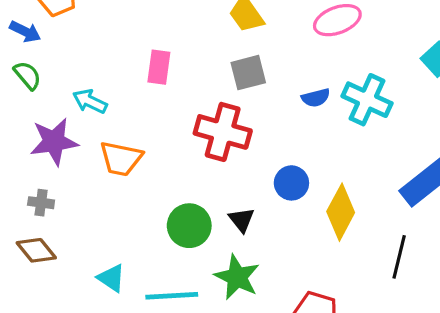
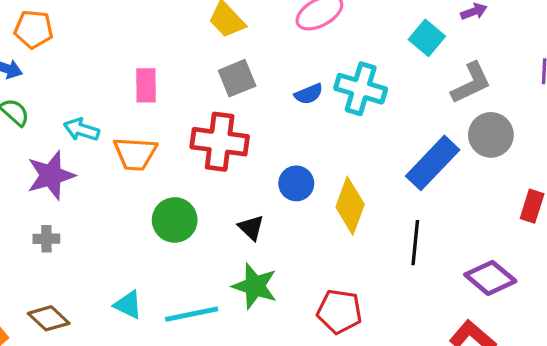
orange trapezoid: (121, 159) -> (135, 154), moved
green circle: (189, 226) -> (175, 220), moved
brown diamond: (36, 250) -> (49, 318), moved

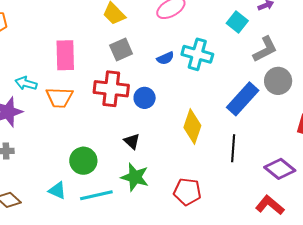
pink rectangle: (146, 85) -> (65, 55), size x1.4
blue circle: (296, 183) -> (145, 98), moved
green circle: (175, 220) -> (83, 161), moved

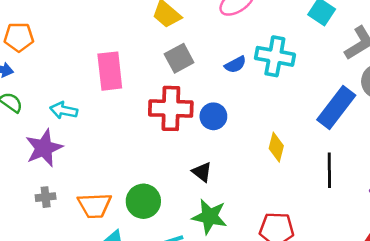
orange trapezoid: (59, 97) -> (95, 205), moved
yellow diamond: (192, 126) -> (276, 147), size x0.7

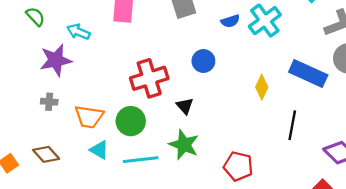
cyan cross: (275, 56) -> (265, 21), turned 32
red cross: (171, 108) -> (149, 78), moved, turned -30
blue rectangle: (336, 108) -> (308, 74), turned 66
yellow diamond: (276, 147) -> (262, 87), moved

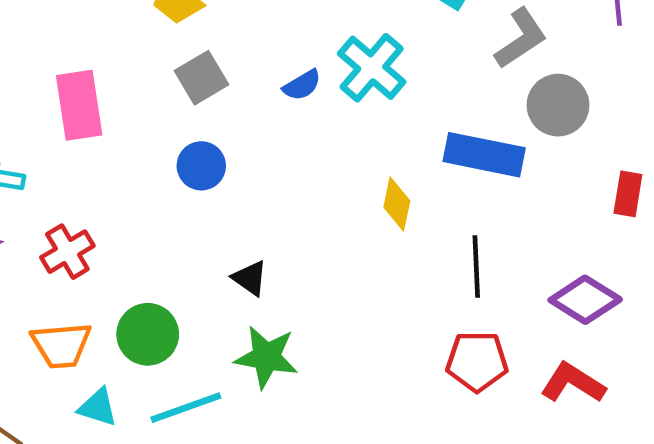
blue circle: (203, 61) -> (201, 166), moved
red cross: (149, 78) -> (67, 252), moved, size x0.7
red pentagon: (238, 166) -> (477, 361), moved

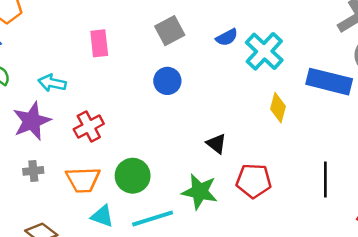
cyan cross: (372, 68) -> (264, 51), moved
pink rectangle: (79, 105) -> (99, 43), size x0.7
black line: (476, 267) -> (325, 179), moved
black triangle: (250, 278) -> (216, 144), moved
red pentagon: (477, 361) -> (254, 181), moved

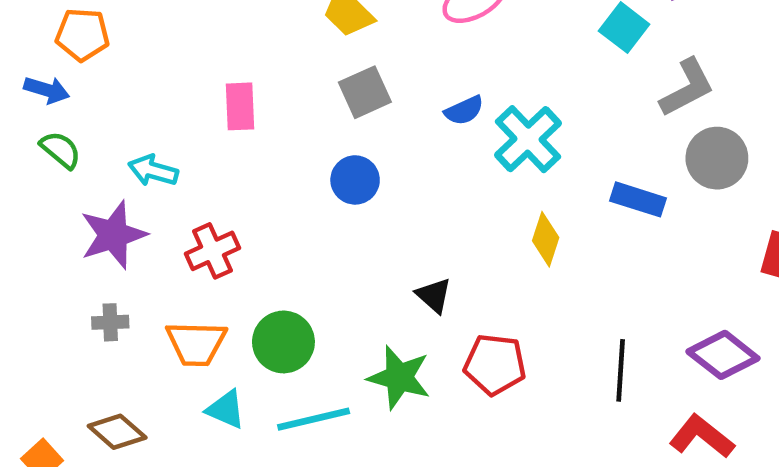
blue rectangle: (329, 82) -> (638, 199), size x0.7

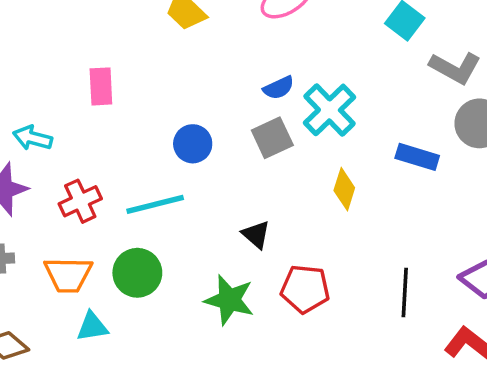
gray L-shape: (687, 88) -> (455, 68), turned 57
gray square: (365, 92) -> (272, 138), moved
cyan triangle: (226, 409) -> (92, 327), turned -32
cyan line: (314, 419) -> (155, 204), moved

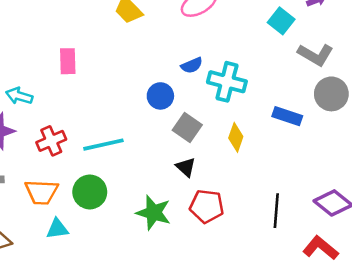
cyan cross: (329, 110) -> (227, 82), turned -33
gray square: (272, 138) -> (187, 127), moved, turned -32
blue circle: (193, 144) -> (160, 96), moved
black triangle: (256, 235) -> (186, 167), moved

